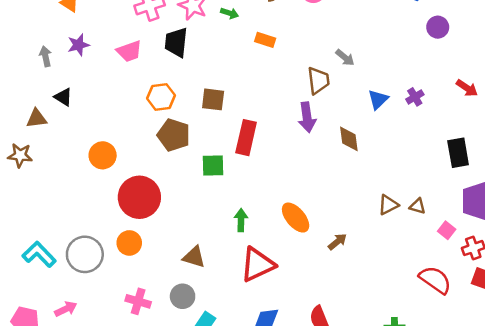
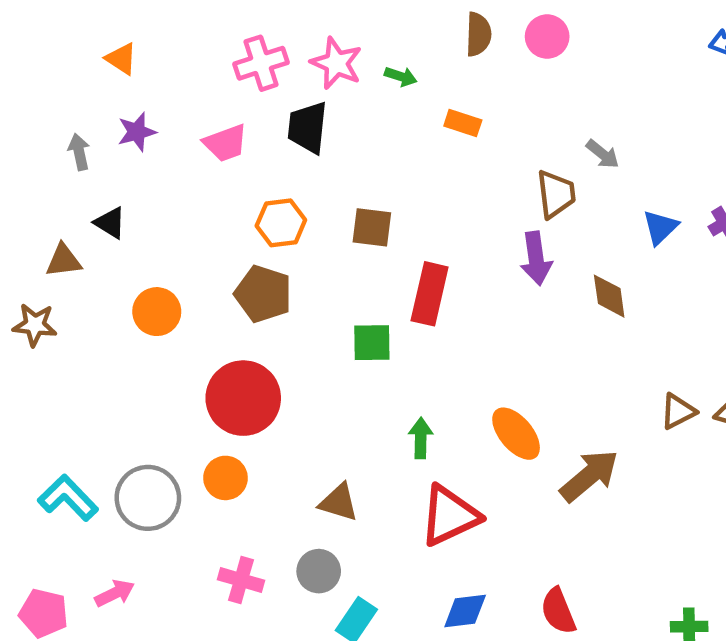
brown pentagon: (174, 135) -> (263, 294), moved
orange circle: (103, 155) -> (157, 312), moved
brown arrow: (337, 242) -> (589, 476), size x1.8

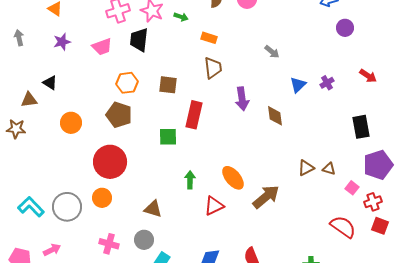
gray arrow: (79, 152) -> (19, 38), moved
brown trapezoid: (556, 194) -> (213, 68), moved
red triangle: (450, 516) -> (214, 206), moved, size x0.7

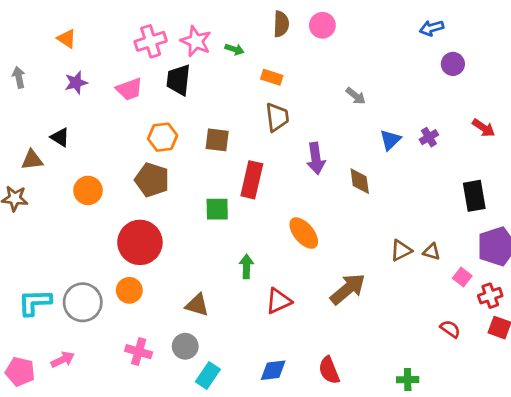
orange ellipse: (233, 178) -> (304, 233), moved
cyan L-shape: (31, 207) -> (35, 302), turned -48
red semicircle: (343, 227) -> (450, 329), size x0.6

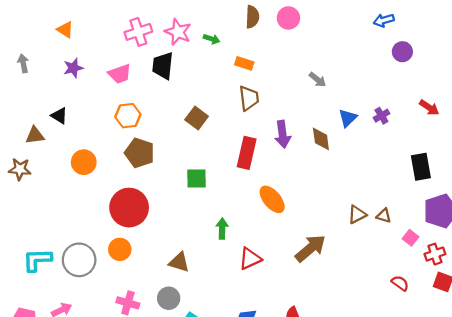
orange hexagon: (163, 137) -> (128, 116), moved
brown square: (217, 140) -> (197, 118), turned 30
red rectangle: (252, 180) -> (247, 153), moved
brown diamond: (360, 181) -> (321, 139), moved

